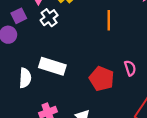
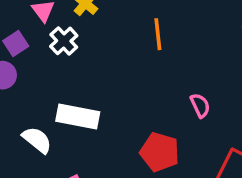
white semicircle: (25, 78) -> (37, 140), turned -48
red pentagon: (102, 79) -> (160, 152), moved

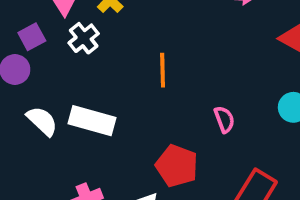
orange line: (158, 34) -> (163, 70), moved
white semicircle: (37, 140) -> (42, 121), moved

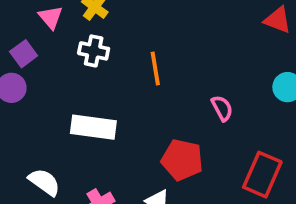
white cross: (84, 38) -> (94, 51), moved, turned -32
white semicircle: (42, 121) -> (44, 182), moved

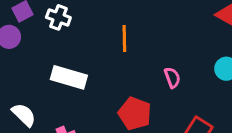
white cross: (94, 51) -> (58, 17), moved

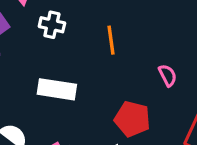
white cross: (58, 17) -> (52, 25), moved

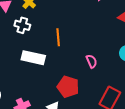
white rectangle: (57, 89) -> (33, 58), moved

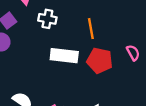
red pentagon: (68, 87) -> (100, 61), moved

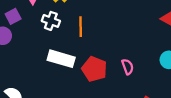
orange line: (91, 29) -> (81, 27), moved

